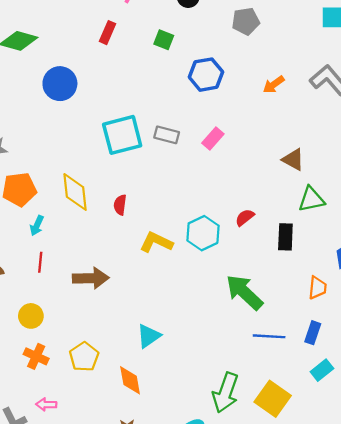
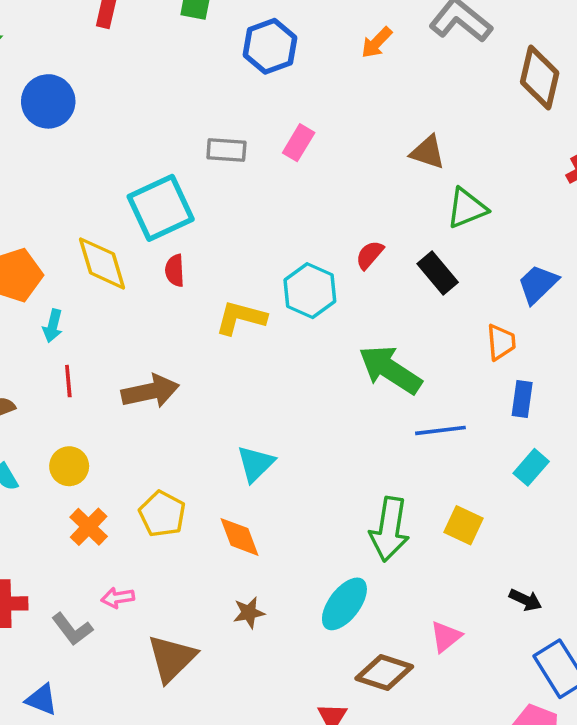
cyan square: (122, 135) -> (161, 208), moved
black rectangle: (285, 237) -> (438, 273), turned -32
blue rectangle: (313, 333) -> (522, 399), moved
orange cross: (36, 356) -> (89, 527), turned 30
yellow square: (273, 399) -> (463, 525), size x0.7

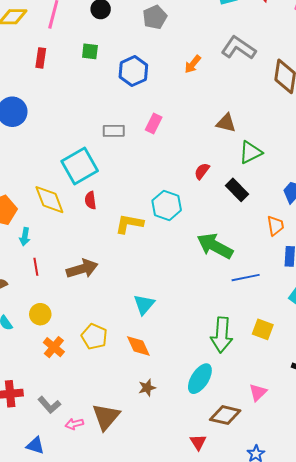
red semicircle: (370, 255) -> (202, 171), moved
pink arrow: (118, 598) -> (74, 424), moved

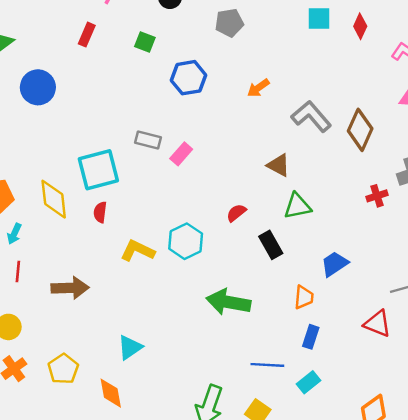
gray L-shape: (238, 48) -> (311, 116), moved
pink rectangle: (154, 123) -> (181, 154), moved
green arrow: (215, 246) -> (228, 302), turned -33
blue line: (246, 278) -> (267, 365), moved

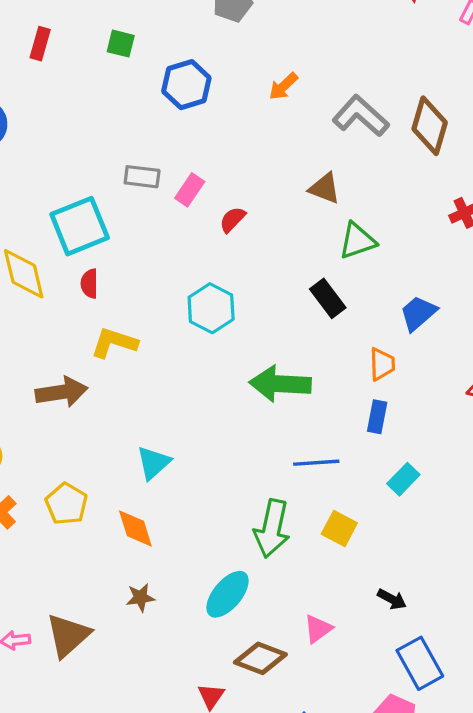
red semicircle: (236, 213) -> (232, 219), moved
yellow L-shape: (137, 251) -> (114, 343), moved
blue rectangle: (311, 337) -> (377, 417), moved
blue line: (267, 365) -> (316, 463), moved

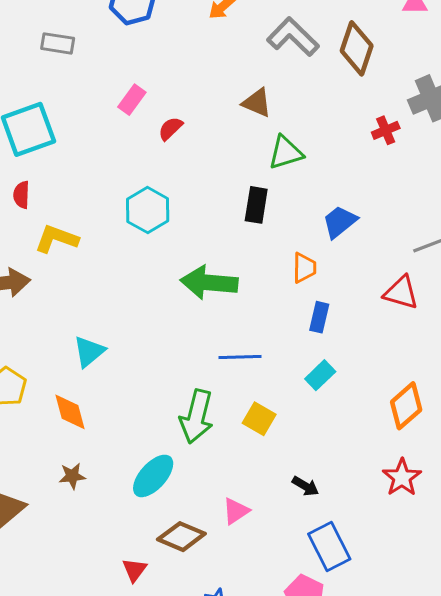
gray rectangle: (142, 177) -> (58, 43), moved
red semicircle: (89, 284) -> (21, 195), moved
black rectangle: (328, 298) -> (256, 205), turned 44
blue rectangle: (377, 417) -> (319, 317), moved

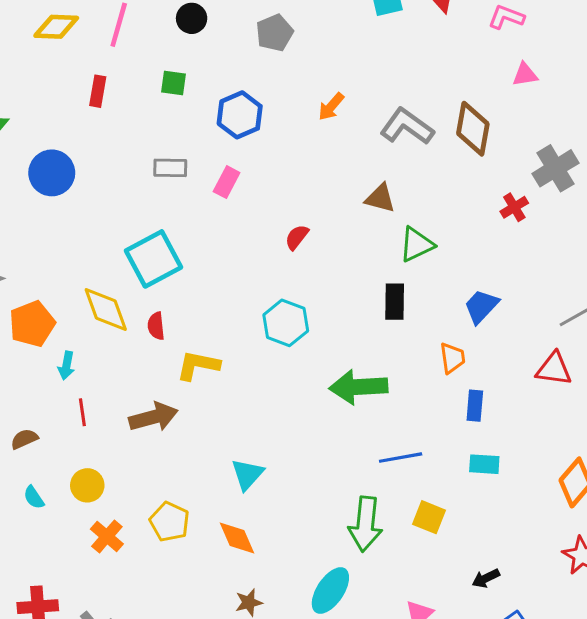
pink rectangle: (132, 100) -> (227, 182), moved
cyan rectangle: (320, 375) -> (484, 464), turned 56
black arrow: (305, 486) -> (486, 578), turned 132

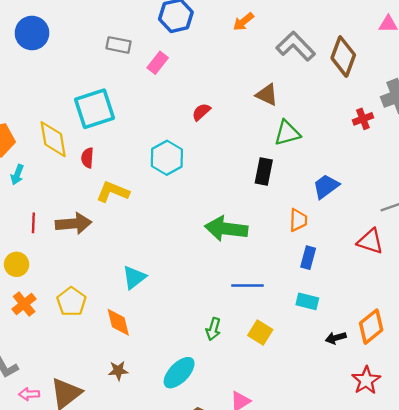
cyan hexagon: (286, 323) -> (167, 158), moved
red line: (82, 412) -> (33, 223), moved
green arrow: (366, 524) -> (213, 329), size x0.6
black arrow: (486, 578) -> (336, 338), moved

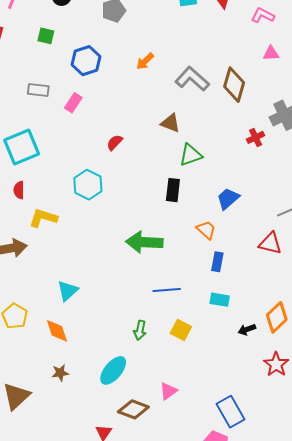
orange trapezoid: (298, 220) -> (206, 230), turned -45

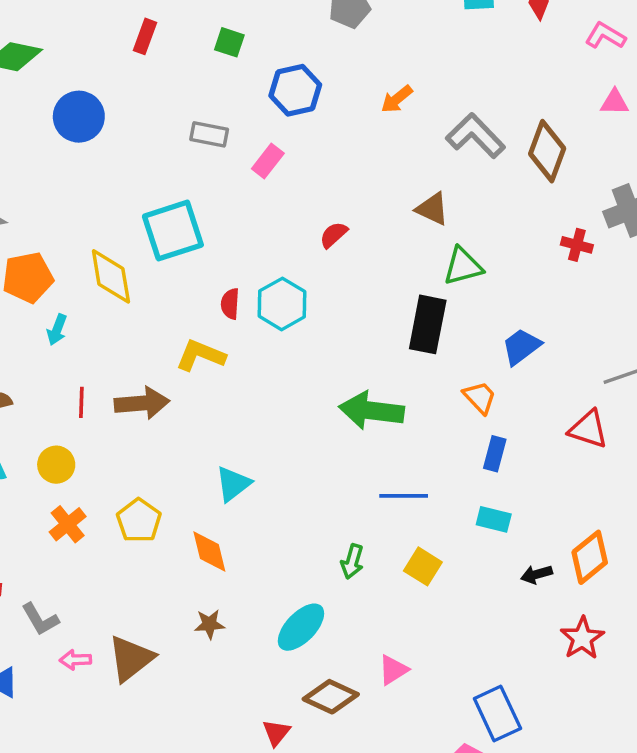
red cross: (256, 137) -> (577, 245), turned 36
red semicircle: (19, 190) -> (230, 304), moved
black rectangle: (173, 190) -> (428, 324), size x1.4

